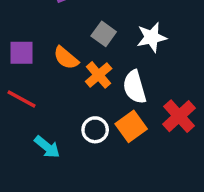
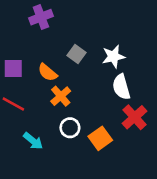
orange cross: (99, 75) -> (61, 96), moved
white semicircle: (135, 87) -> (121, 87), moved
orange square: (131, 126) -> (100, 138), moved

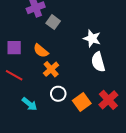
gray square: (77, 54) -> (53, 22), moved
white star: (113, 57) -> (92, 38), turned 30
red cross: (135, 117) -> (108, 100), moved

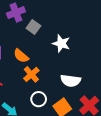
white star: (92, 38) -> (61, 43), moved
white semicircle: (98, 62) -> (71, 81), moved, turned -66

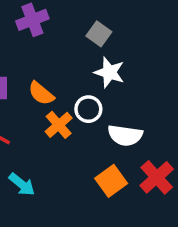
gray square: (33, 27) -> (99, 34), moved
white circle: (39, 99) -> (88, 109), moved

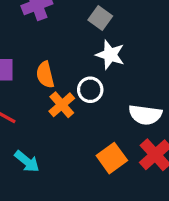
orange semicircle: (41, 93) -> (45, 75), turned 36
white semicircle: (125, 135) -> (145, 115), moved

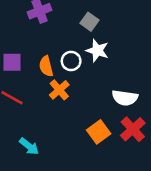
white circle: (90, 90) -> (71, 61), moved
cyan arrow: (27, 161) -> (29, 146), moved

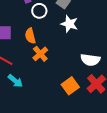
white circle: (71, 61) -> (39, 11), moved
cyan arrow: (29, 146) -> (15, 81), moved

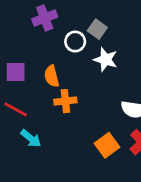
white circle: (39, 11) -> (75, 42), moved
orange cross: (40, 54) -> (65, 101), turned 35

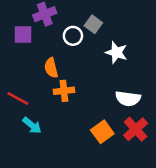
white star: (106, 60) -> (116, 52), moved
purple square: (16, 72) -> (23, 35), moved

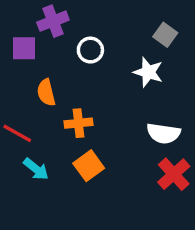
gray square: (93, 24) -> (165, 35), moved
orange semicircle: (51, 68) -> (46, 93), moved
orange square: (102, 132) -> (89, 166), moved

